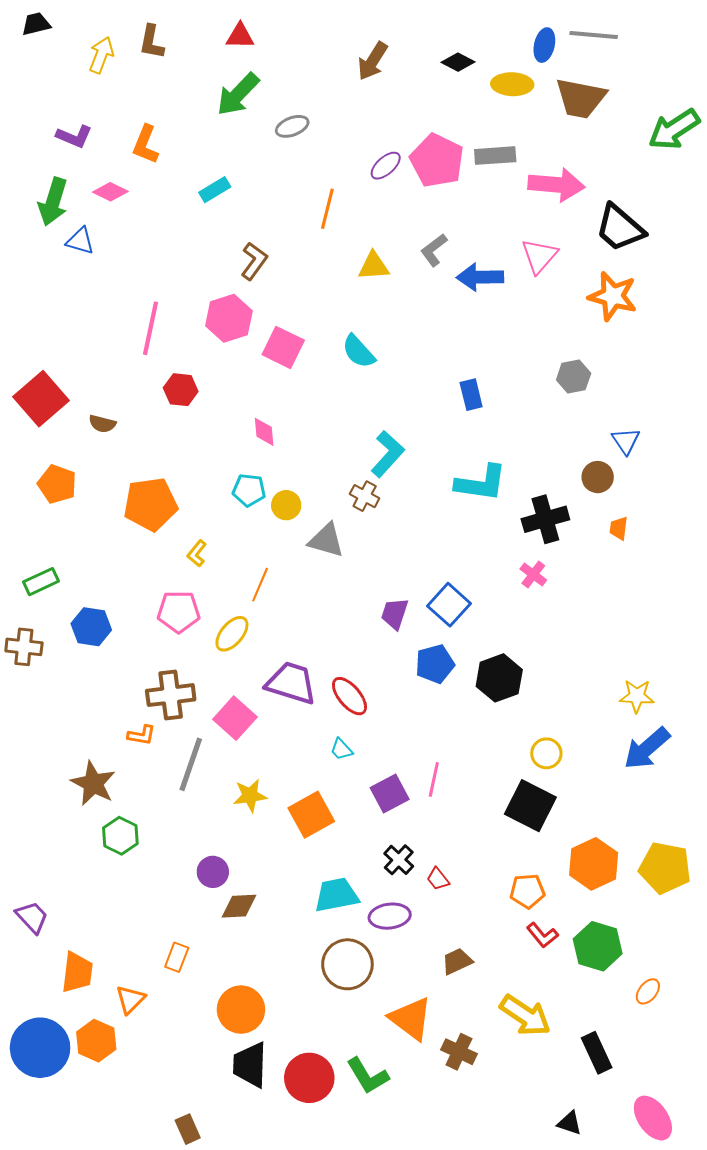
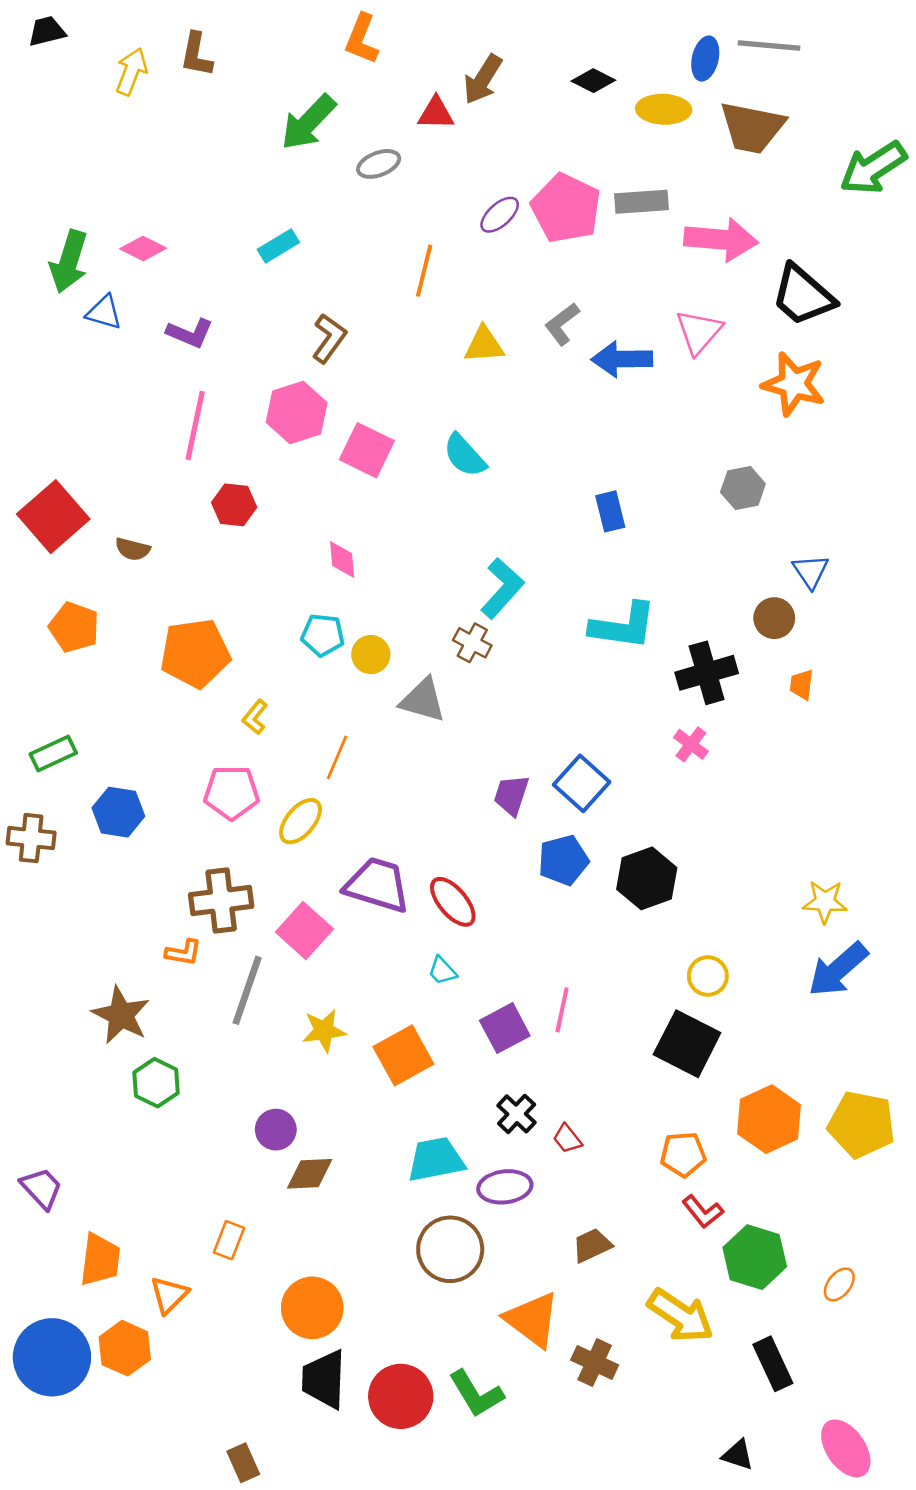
red triangle: (240, 36) -> (436, 113), moved
purple L-shape: (74, 136) -> (190, 333), moved
orange L-shape: (146, 144) -> (362, 39), moved
green hexagon: (598, 946) -> (755, 1257), moved

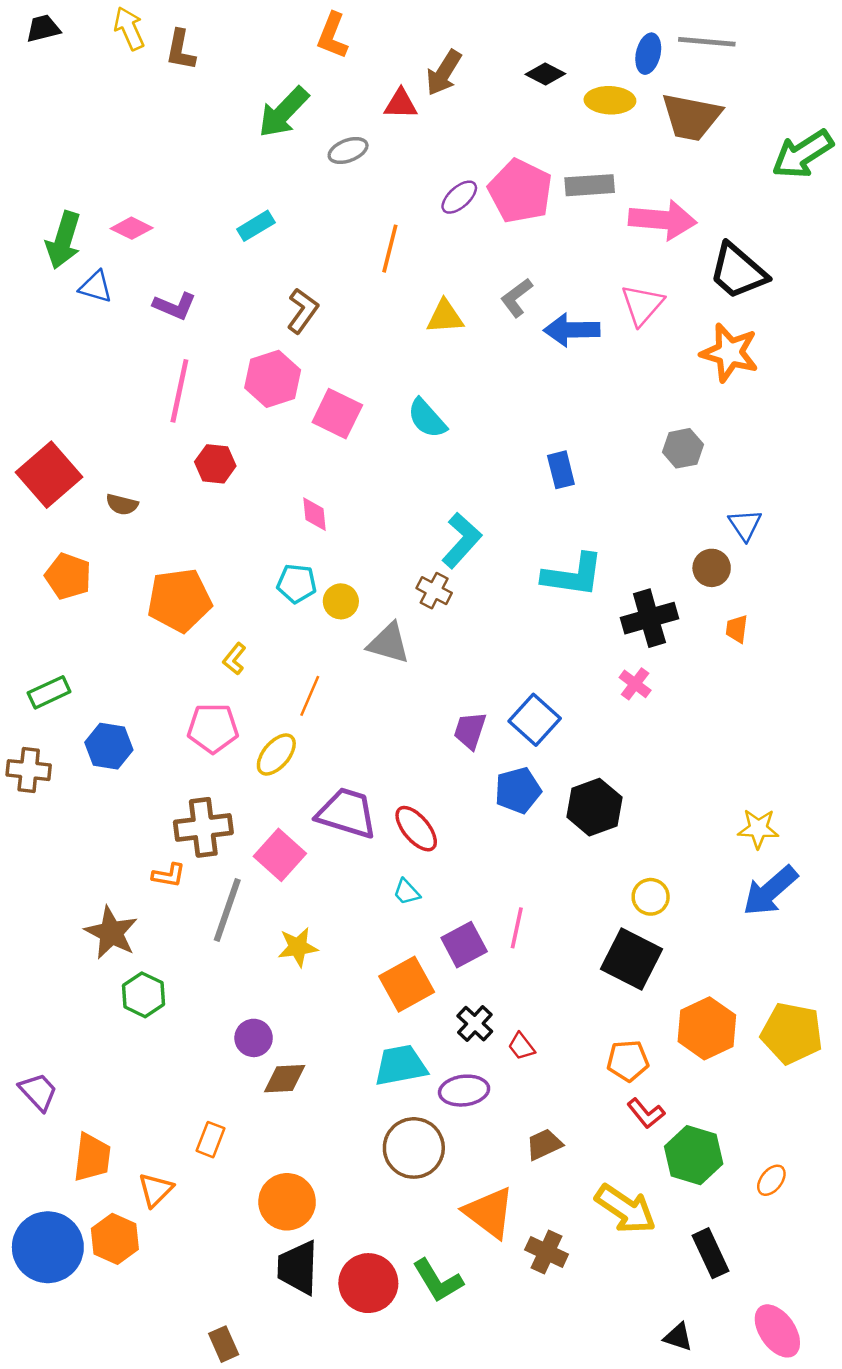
yellow arrow: (131, 72) -> (129, 28), moved, turned -45
orange square: (403, 1055) -> (407, 984), moved

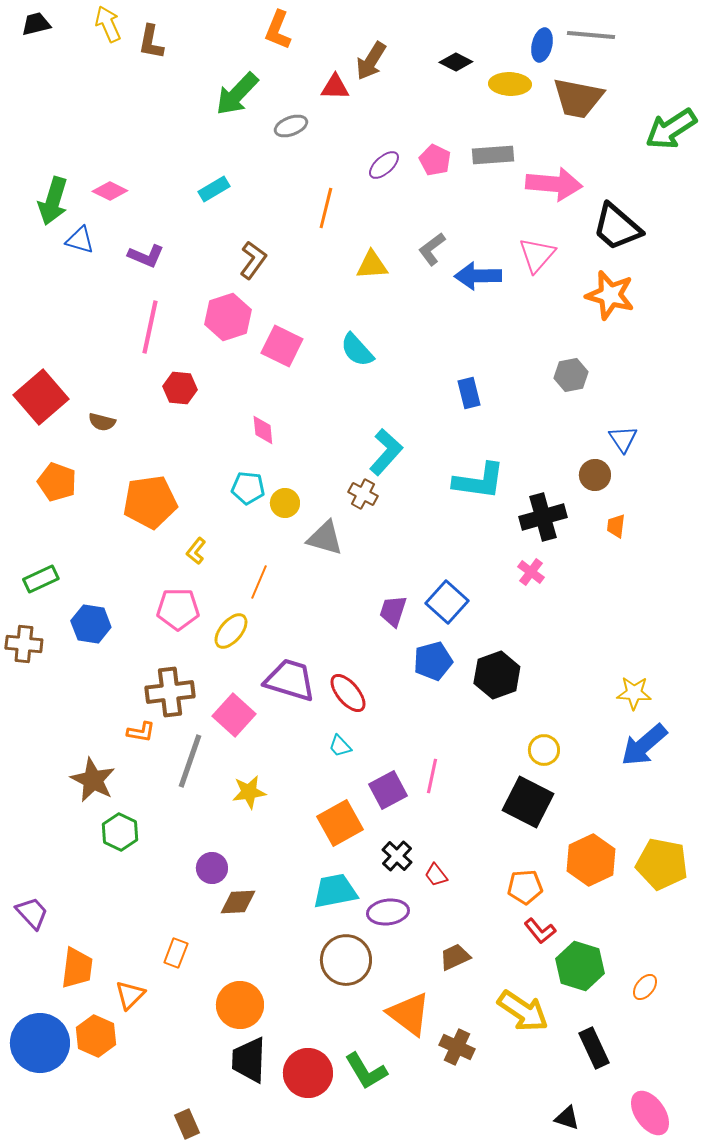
pink pentagon: (520, 191) -> (435, 160), size x0.6

